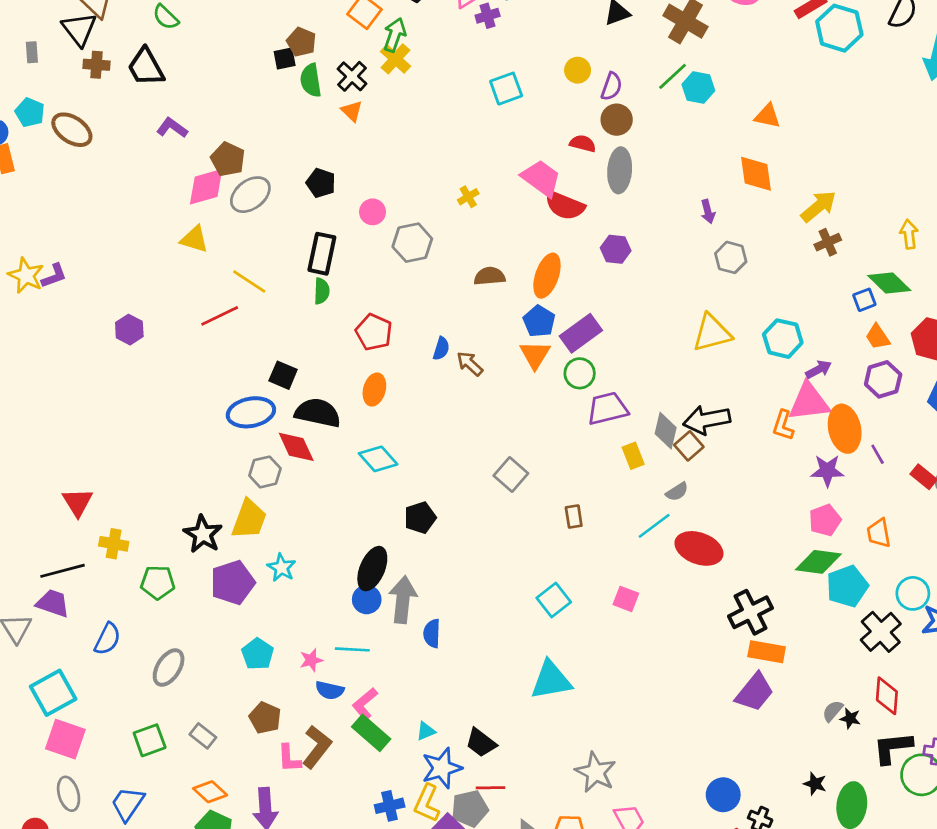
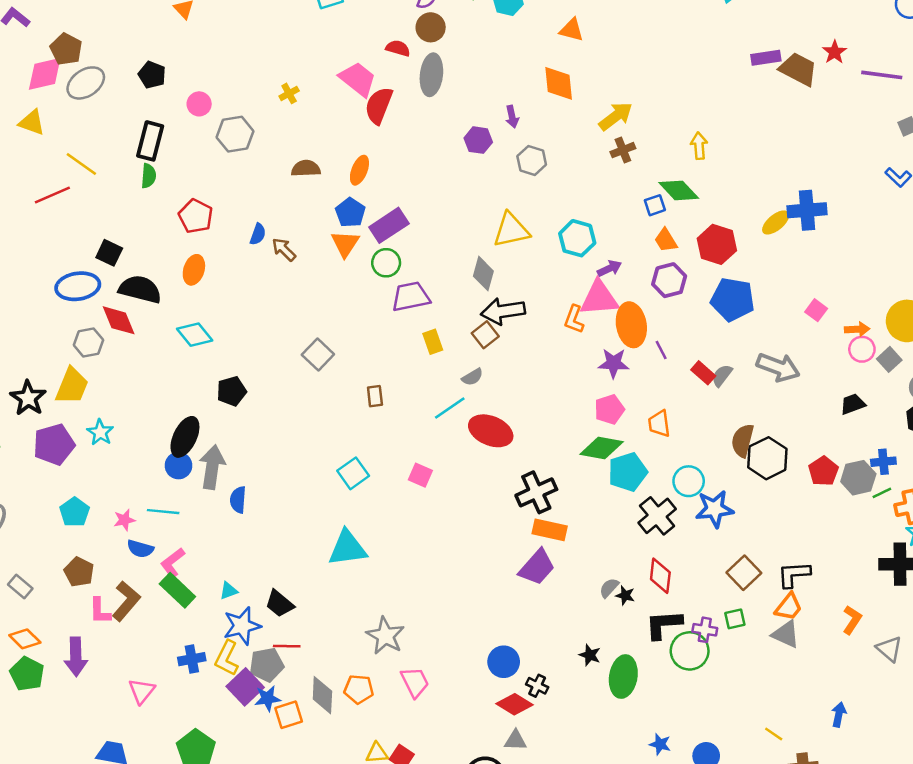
red semicircle: (565, 206) -> (379, 105), turned 87
purple hexagon: (616, 249) -> (478, 140), moved
orange ellipse: (547, 276) -> (359, 170), size x0.7
gray diamond: (666, 431) -> (483, 274), moved

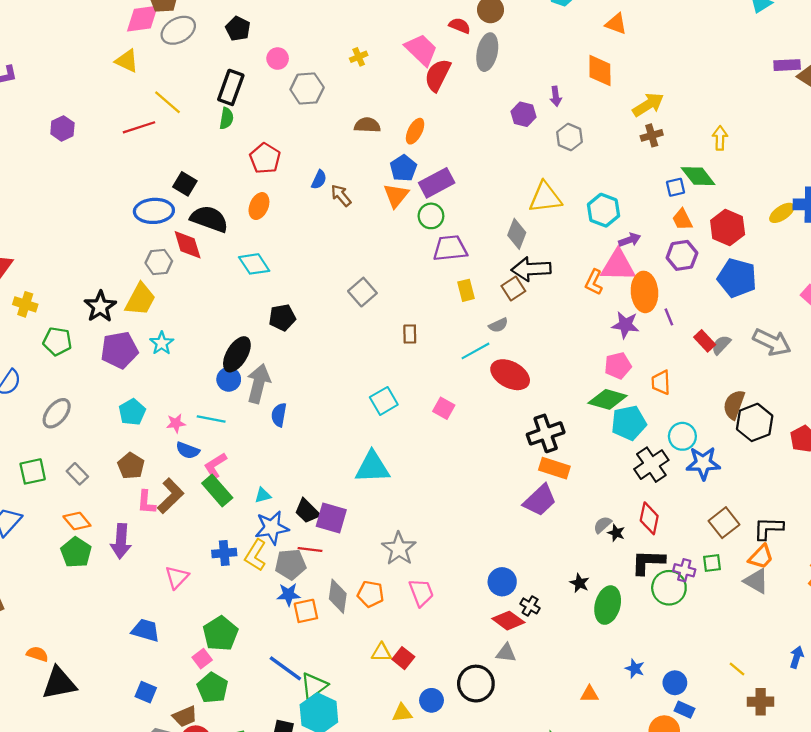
purple square: (245, 687) -> (331, 518), moved, turned -36

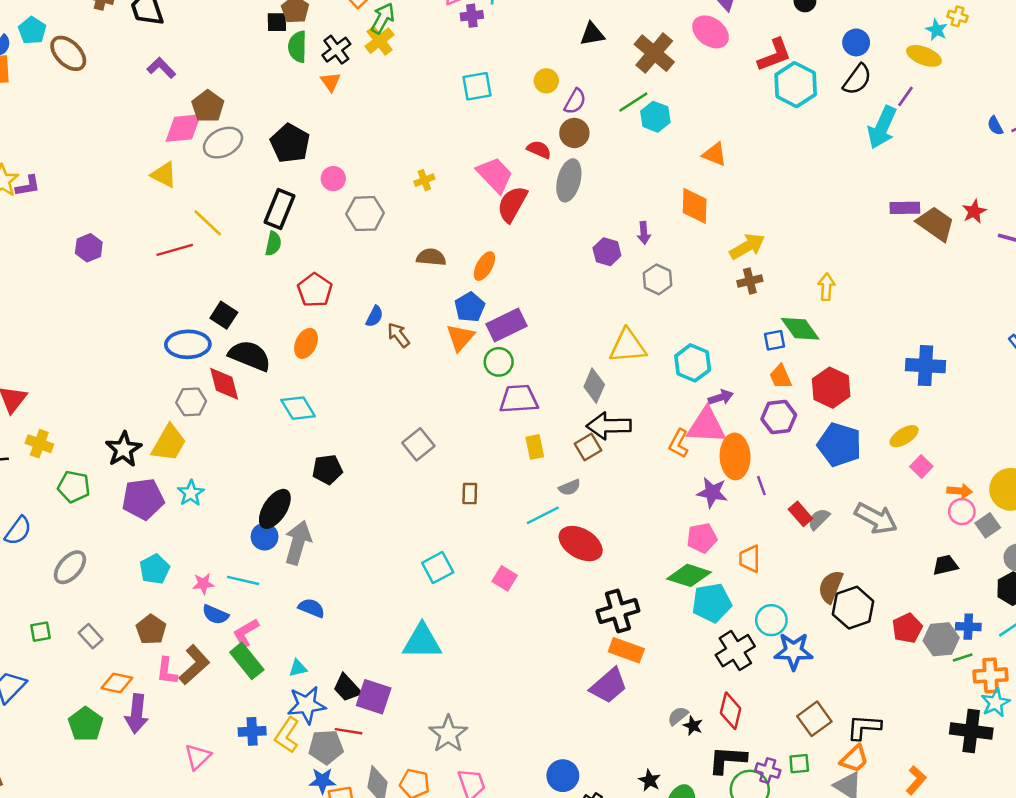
black pentagon: (238, 29) -> (290, 143), size x1.4
yellow ellipse: (782, 213) -> (904, 436), moved
blue semicircle: (279, 415) -> (311, 608), moved, turned 100
green square: (33, 471) -> (41, 632), size x0.7
orange diamond: (77, 521) -> (117, 683), moved, turned -40

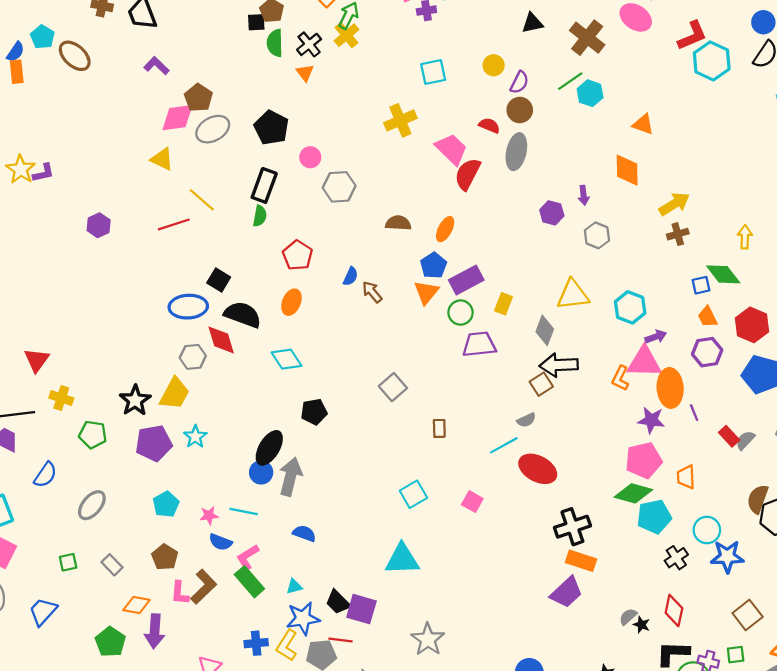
yellow cross: (424, 180) -> (400, 120), moved, size x1.8
yellow rectangle: (535, 447) -> (503, 304), moved, turned 35
pink pentagon: (702, 538) -> (644, 460), size x1.4
black cross: (735, 651) -> (676, 558), size x0.7

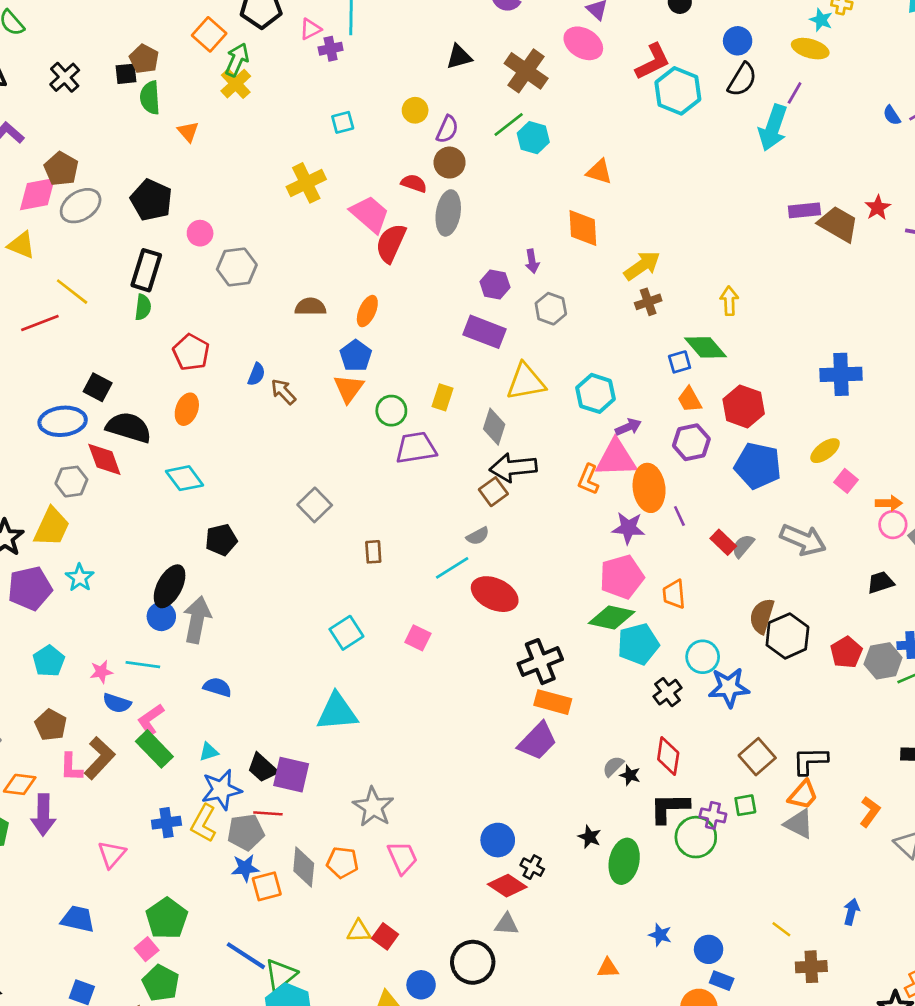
black cross: (309, 44) -> (65, 77), moved
cyan square: (433, 72) -> (343, 122), size x0.7
purple rectangle: (466, 280) -> (484, 332), moved, turned 52

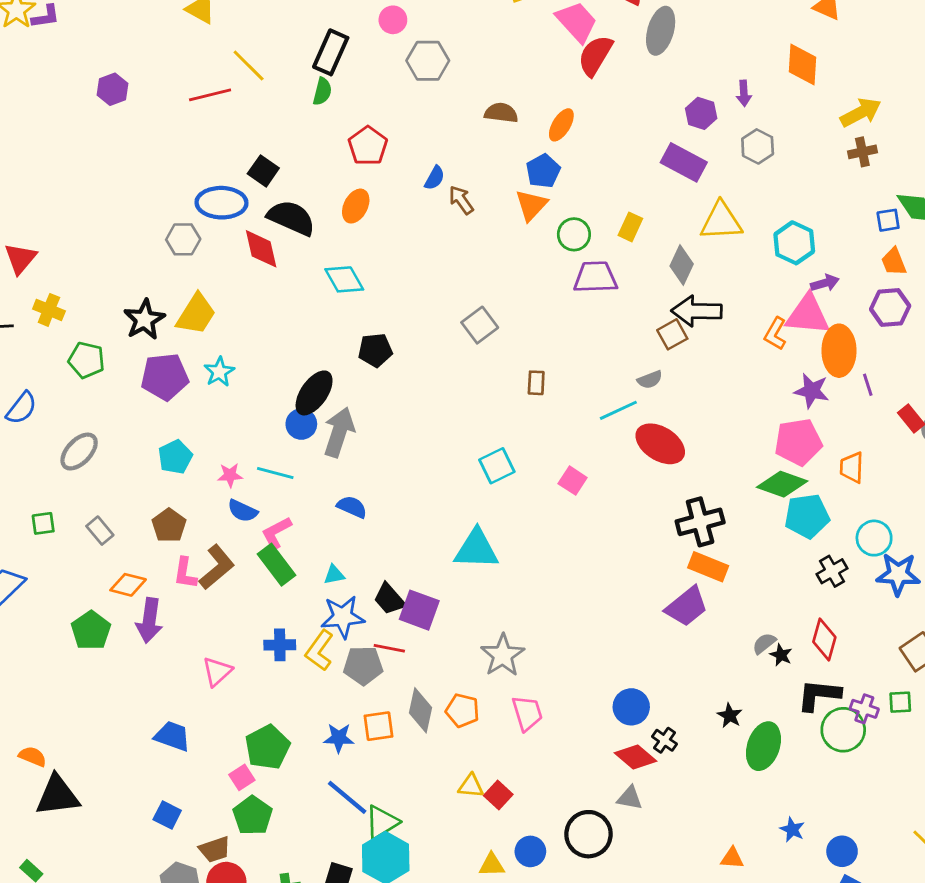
gray hexagon: (71, 482) -> (183, 239), moved
blue star: (245, 868) -> (339, 738), moved

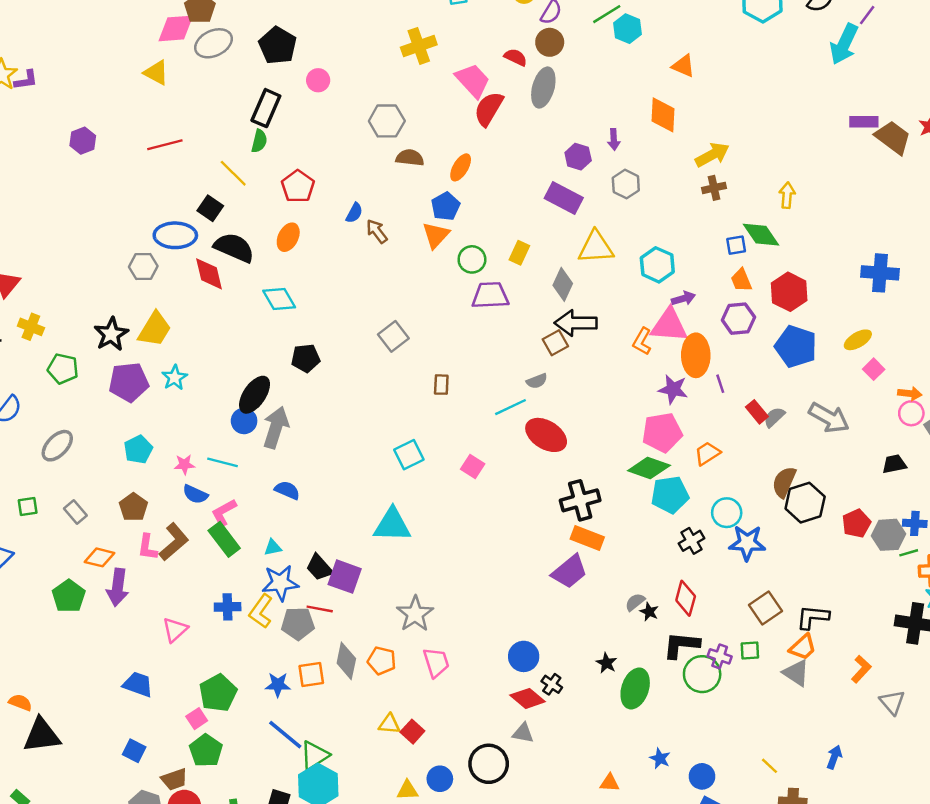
gray hexagon: (428, 61) -> (387, 121), moved
yellow line: (249, 65) -> (233, 173), moved
orange trapezoid: (852, 467) -> (707, 453), turned 56

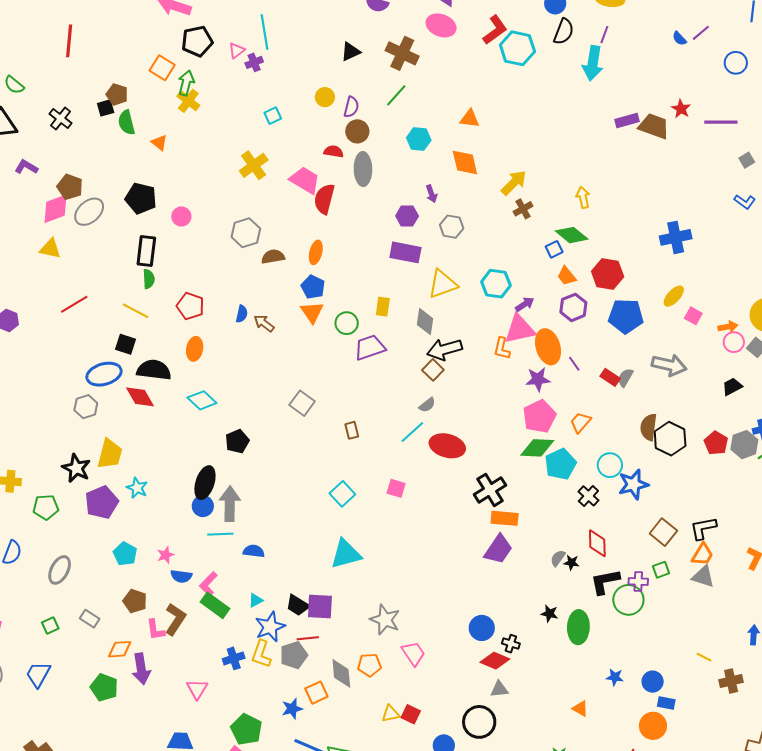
cyan hexagon: (627, 29) -> (419, 139), moved
cyan line: (223, 462) -> (220, 534), moved
orange triangle: (610, 783) -> (580, 709), turned 42

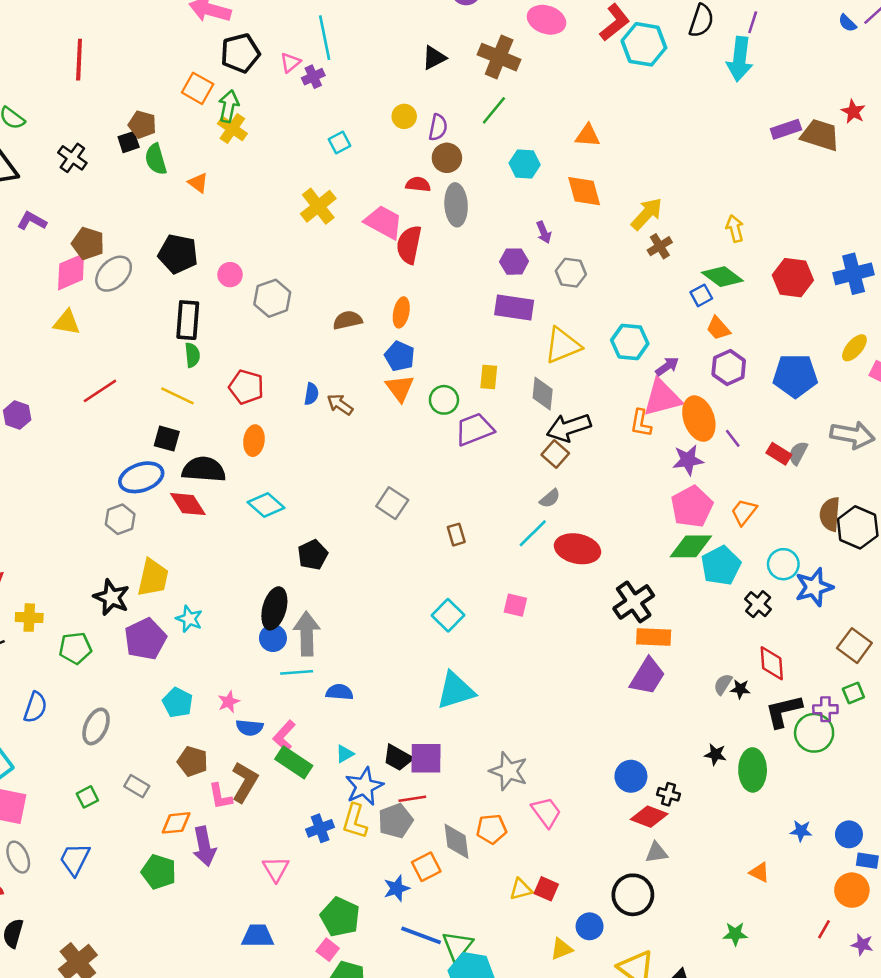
gray hexagon: (246, 233) -> (272, 298), moved
red hexagon: (608, 274) -> (793, 278), moved

